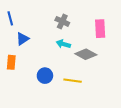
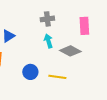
gray cross: (62, 21) -> (47, 19), turned -32
cyan arrow: (63, 44) -> (48, 41), turned 56

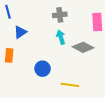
yellow line: (57, 77) -> (70, 85), moved

